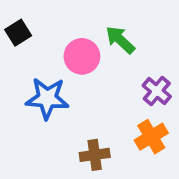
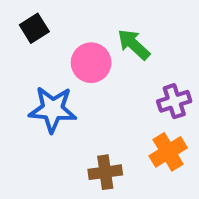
black square: (18, 33) -> (34, 28), moved
purple cross: (157, 91) -> (174, 101), turned 32

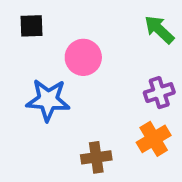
black square: (34, 28) -> (31, 26), turned 30
green arrow: (134, 44) -> (159, 30), moved

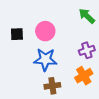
black square: (31, 26) -> (17, 34), moved
blue star: (48, 100) -> (45, 59), moved

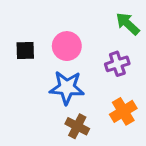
purple cross: (87, 50) -> (117, 64), moved
brown cross: (52, 86) -> (77, 126), turned 35

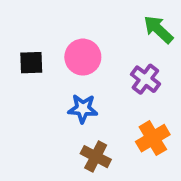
purple cross: (117, 64) -> (145, 79), turned -35
blue star: (67, 88) -> (83, 109), size x0.7

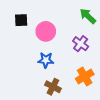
black square: (31, 63) -> (21, 20), moved

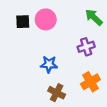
pink circle: (46, 31) -> (46, 19), moved
purple cross: (81, 44) -> (86, 47), turned 35

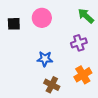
black square: (23, 22) -> (14, 24), moved

